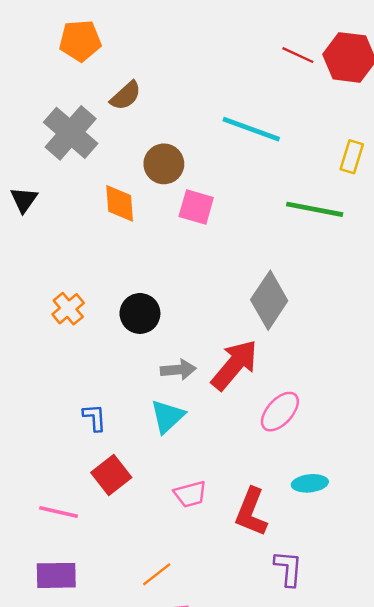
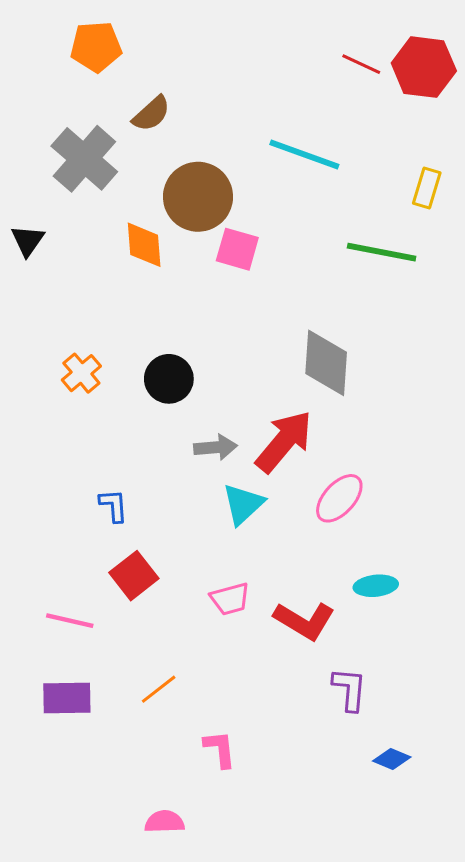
brown circle: (164, 164) -> (198, 197), size x1.4
gray diamond: (269, 300) -> (326, 363), turned -30
cyan triangle: (167, 416) -> (243, 504), moved
red L-shape: (251, 512) -> (304, 621), turned -81
orange line: (157, 574) -> (159, 689), moved

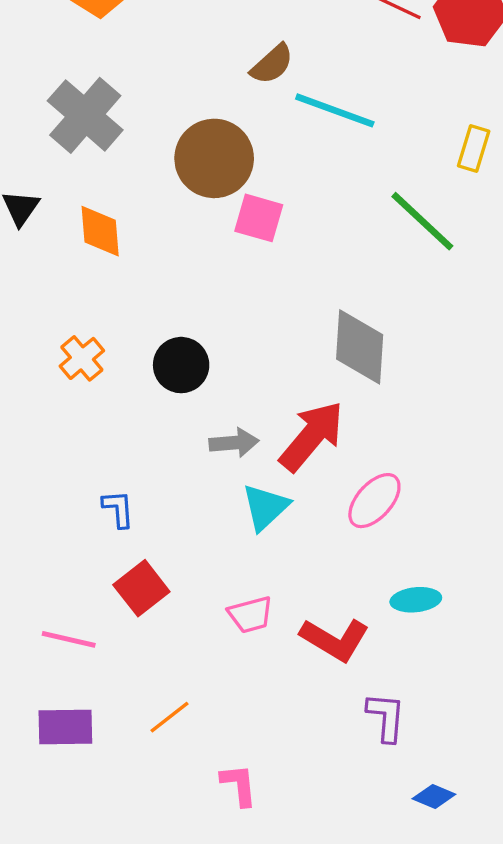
brown semicircle: (151, 114) -> (272, 64), moved
orange diamond: (144, 245) -> (100, 231), moved
green line: (382, 252) -> (422, 221), turned 32

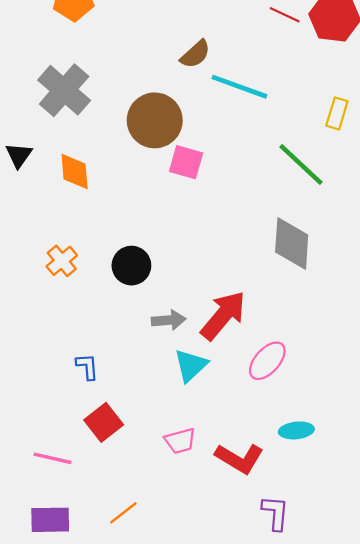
gray diamond: (360, 347) -> (292, 243), moved

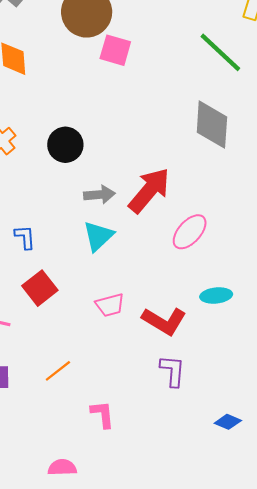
cyan triangle: (191, 365) -> (98, 236), moved
purple L-shape: (275, 513) -> (173, 371), moved

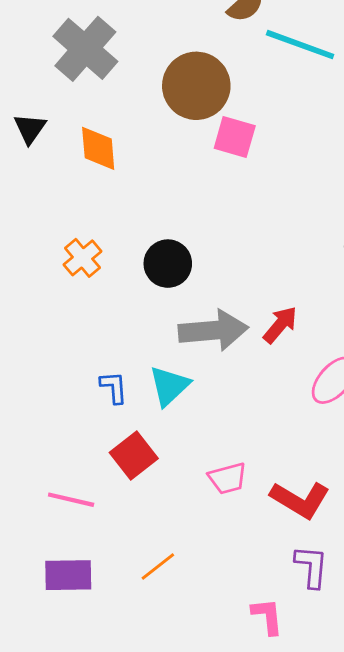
red arrow: (149, 190) -> (280, 325), size x0.6
gray arrow: (99, 195) -> (213, 330), size x1.6
cyan triangle: (98, 236) -> (169, 386), moved
pink L-shape: (103, 414) -> (267, 616), moved

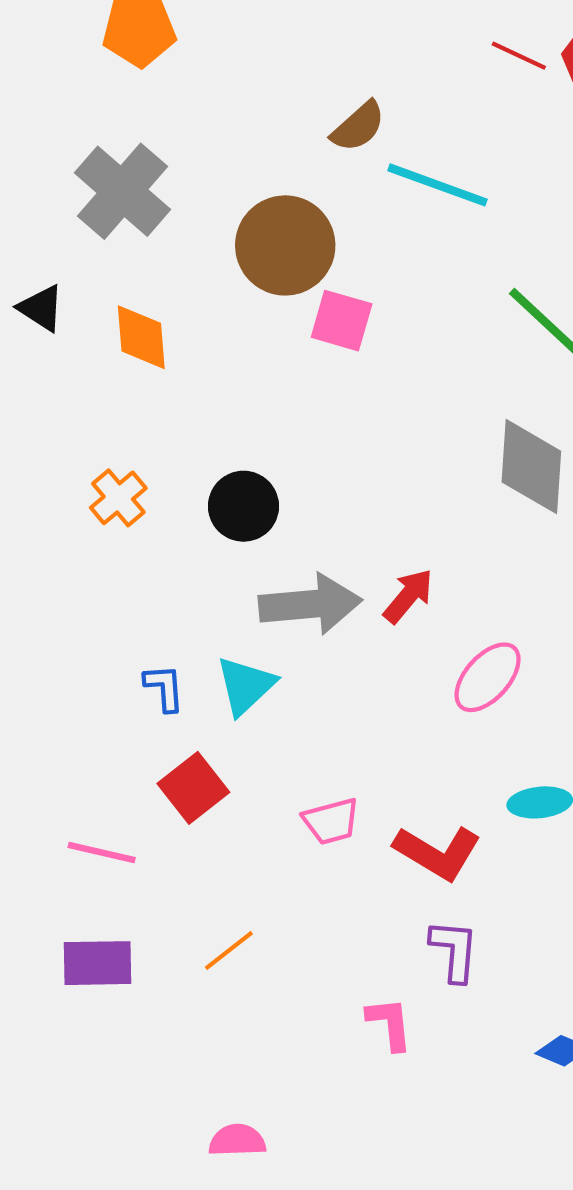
black triangle: (30, 128) -> (41, 308), turned -32

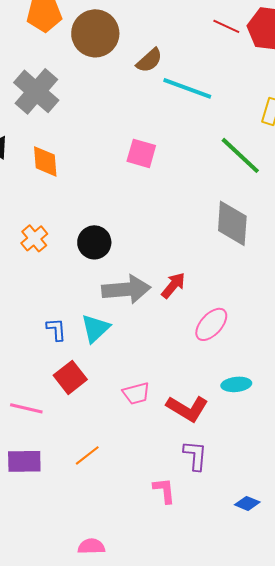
brown circle: (285, 245) -> (95, 33), moved

